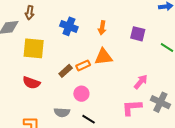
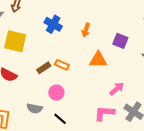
orange triangle: (104, 57) -> (98, 60), moved
orange rectangle: (83, 65) -> (62, 65), turned 40

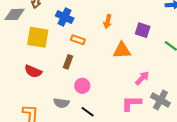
blue cross: (53, 24) -> (65, 17), moved
orange rectangle: (62, 65) -> (78, 40), moved
brown rectangle: (44, 68) -> (68, 62), turned -32

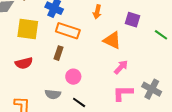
orange rectangle: (78, 40) -> (68, 31), size x1.6
orange triangle: (122, 50) -> (112, 40), turned 30
red semicircle: (33, 71) -> (24, 63), turned -36
pink arrow: (142, 78) -> (121, 67), moved

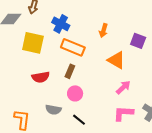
brown rectangle: (59, 53) -> (70, 71), moved
red semicircle: (24, 63) -> (41, 77), moved

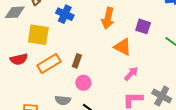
orange arrow: (103, 31) -> (108, 18), size x1.5
orange rectangle: (73, 47) -> (49, 64), moved, turned -50
red semicircle: (41, 77) -> (19, 59), moved

